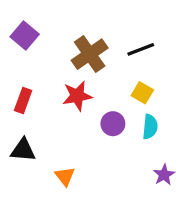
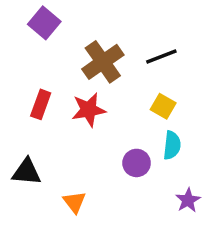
purple square: (25, 35) -> (44, 23), moved
red rectangle: (23, 100) -> (41, 104), moved
purple circle: (113, 124) -> (137, 163), moved

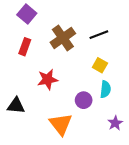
red rectangle: (41, 104) -> (25, 47), moved
red star: (89, 110) -> (48, 79), moved
orange triangle: (74, 202) -> (61, 124), moved, size x1.6

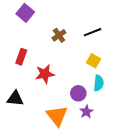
brown cross: (63, 38) -> (59, 35), size x0.6
red rectangle: (25, 47) -> (21, 57), moved
purple star: (115, 123) -> (86, 112), moved

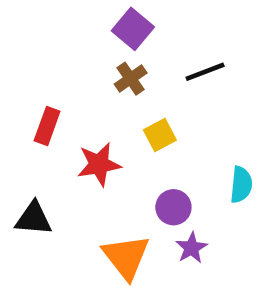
purple square: (25, 13) -> (133, 29), moved
yellow square: (94, 61) -> (160, 135), moved, turned 32
cyan semicircle: (99, 83) -> (241, 185), moved

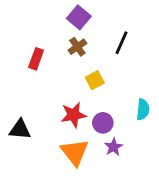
black line: (205, 72) -> (122, 43), turned -45
red rectangle: (47, 126) -> (36, 59), moved
red star: (99, 164) -> (73, 115), moved

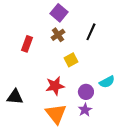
cyan semicircle: (143, 110) -> (107, 82), turned 56
purple circle: (103, 123) -> (86, 92), moved

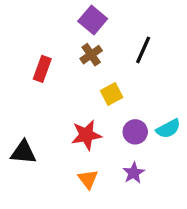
purple circle: (86, 92) -> (135, 132), moved
orange triangle: (56, 114) -> (88, 179), size x0.6

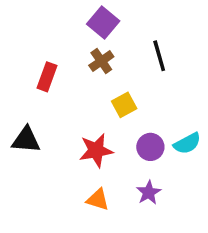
black line: (143, 50) -> (159, 56), turned -40
black triangle: (23, 152) -> (26, 140), moved
orange triangle: (88, 179) -> (98, 199), turned -35

